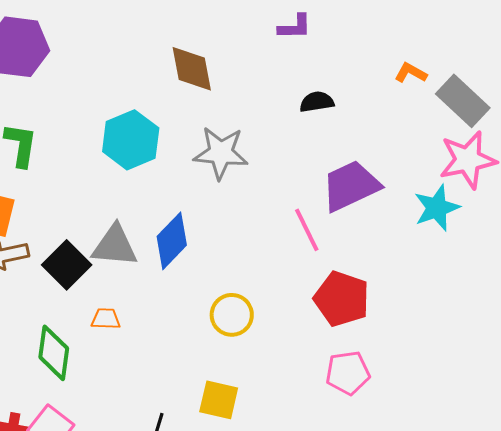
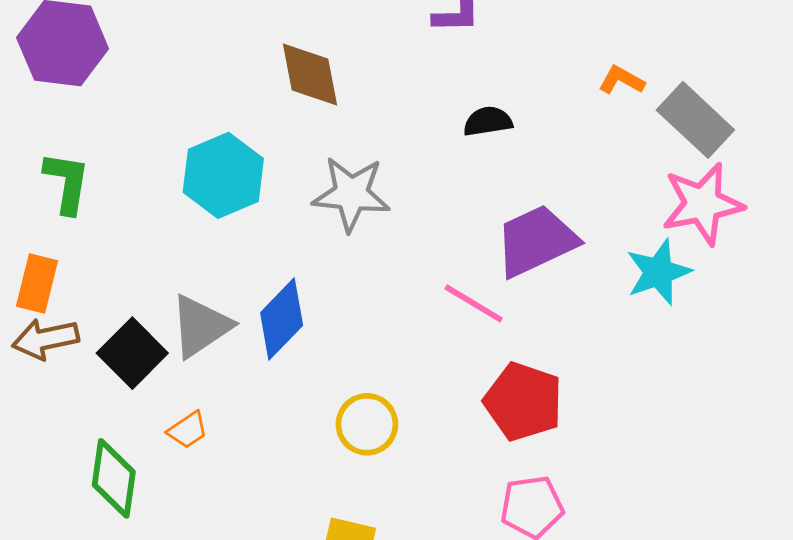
pink line: (307, 230) -> (474, 303), turned -33
gray triangle: (115, 246) -> (201, 326), turned -39
orange trapezoid: (106, 319) -> (188, 430), turned 144

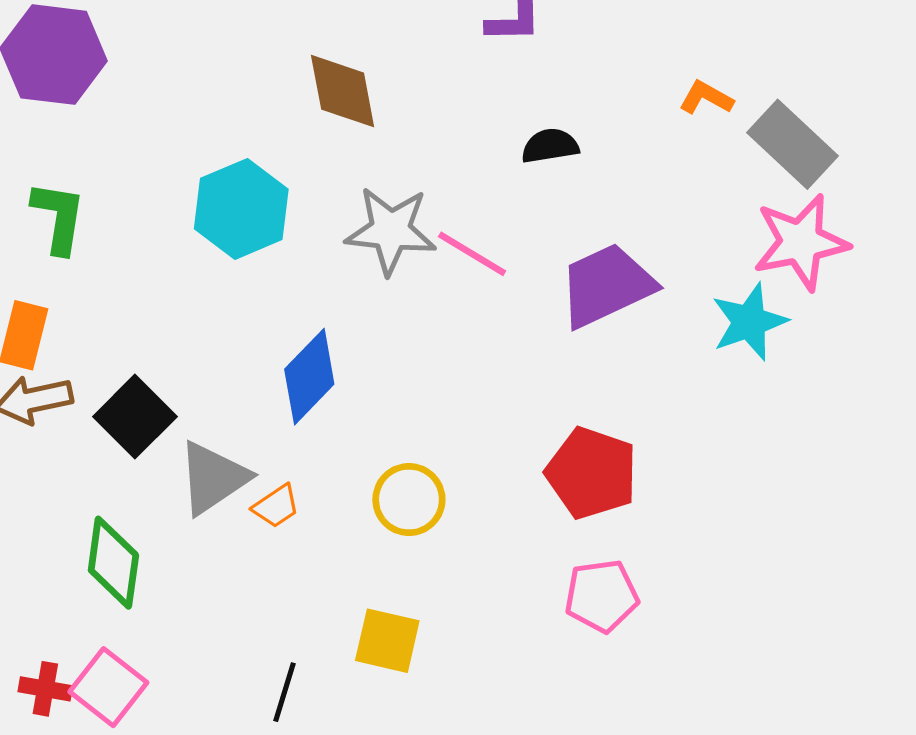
pink line: (474, 303) -> (472, 254), moved
gray triangle: (201, 326) -> (213, 478), moved
orange trapezoid: (188, 430) -> (276, 506), moved

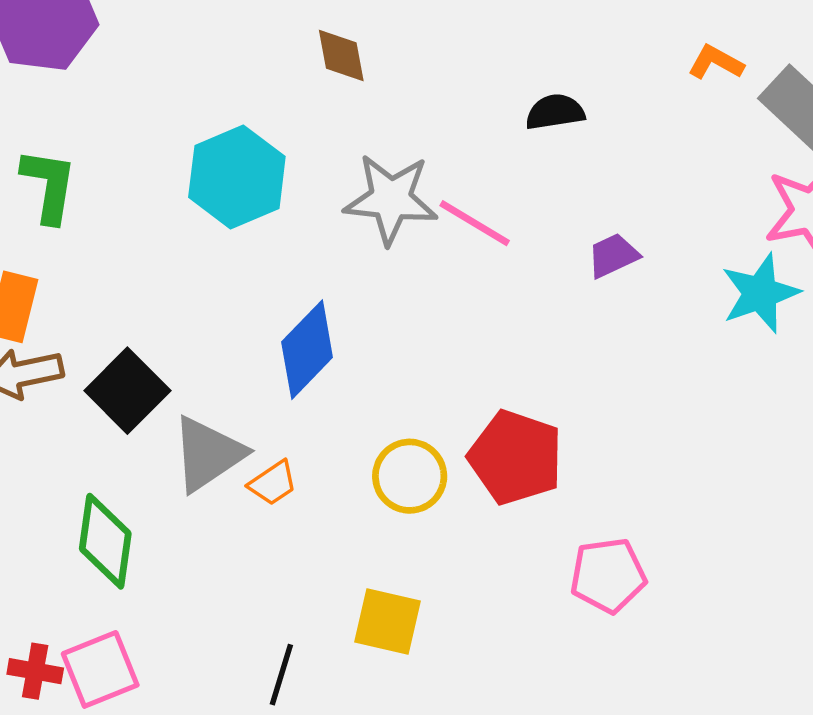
brown diamond: (343, 91) -> (341, 56), size x0.7
purple trapezoid: (607, 285) -> (613, 256), size x0.5
red pentagon: (592, 473) -> (516, 457), moved
pink square: (108, 687) -> (100, 669), turned 30

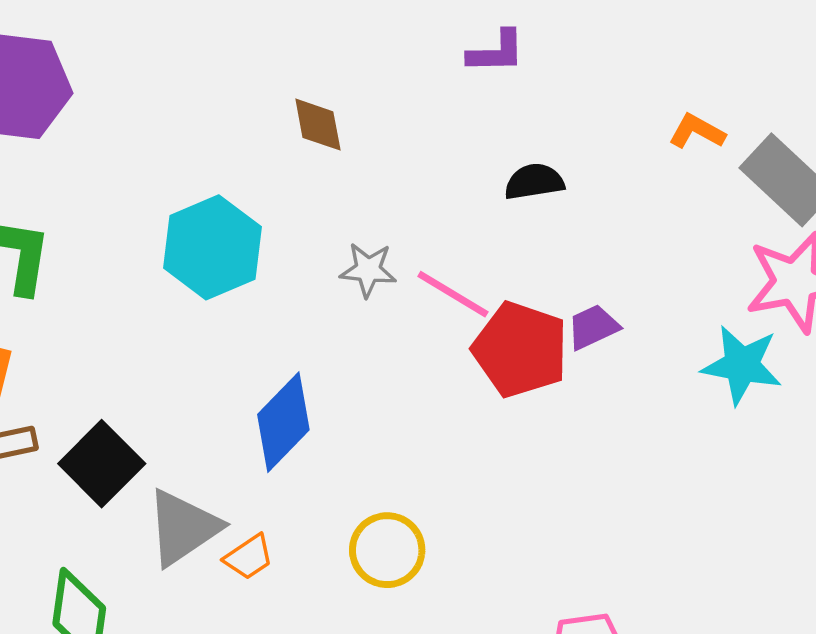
gray star: (391, 199) -> (368, 270), size x0.6
cyan star: (760, 293) -> (742, 365), turned 30
red pentagon: (516, 457) -> (520, 349), moved

